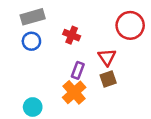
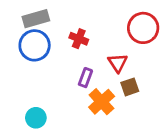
blue circle: (31, 41) -> (35, 45), size x1.5
brown square: (108, 79) -> (130, 87), moved
orange cross: (74, 92) -> (102, 102), moved

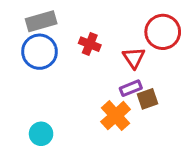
red triangle: (118, 63) -> (134, 58), moved
purple rectangle: (85, 78) -> (131, 88), moved, turned 48

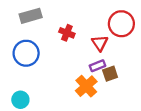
blue circle: (40, 52) -> (26, 53), moved
cyan circle: (41, 134) -> (20, 100), moved

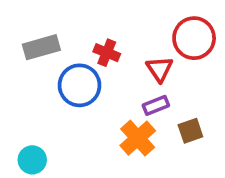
gray rectangle: (31, 16) -> (41, 47), moved
blue circle: (26, 53) -> (80, 85), moved
brown square: (110, 74) -> (190, 131), moved

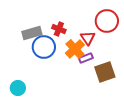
gray rectangle: (41, 47) -> (32, 33), moved
brown square: (190, 131) -> (105, 72), size x1.5
orange cross: (138, 138) -> (75, 49), moved

